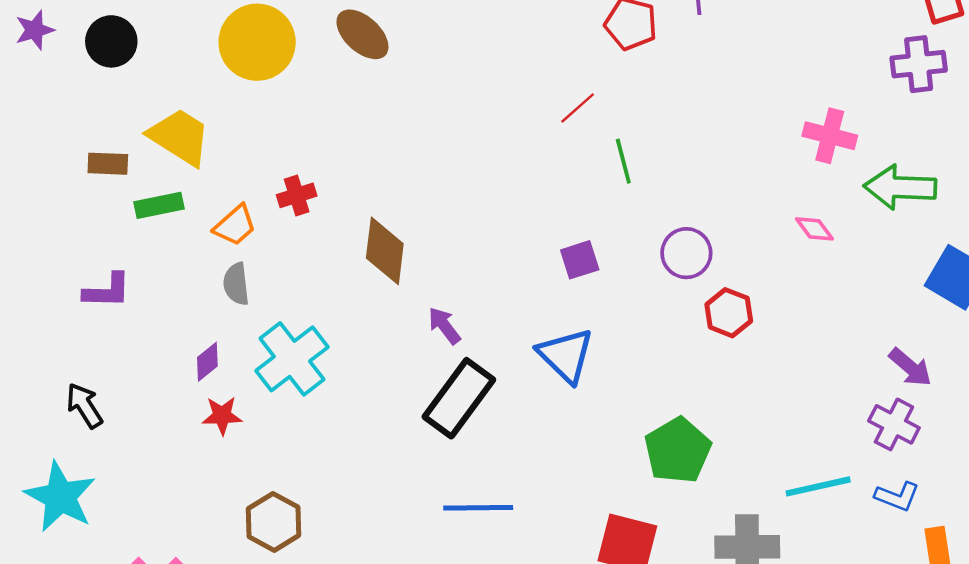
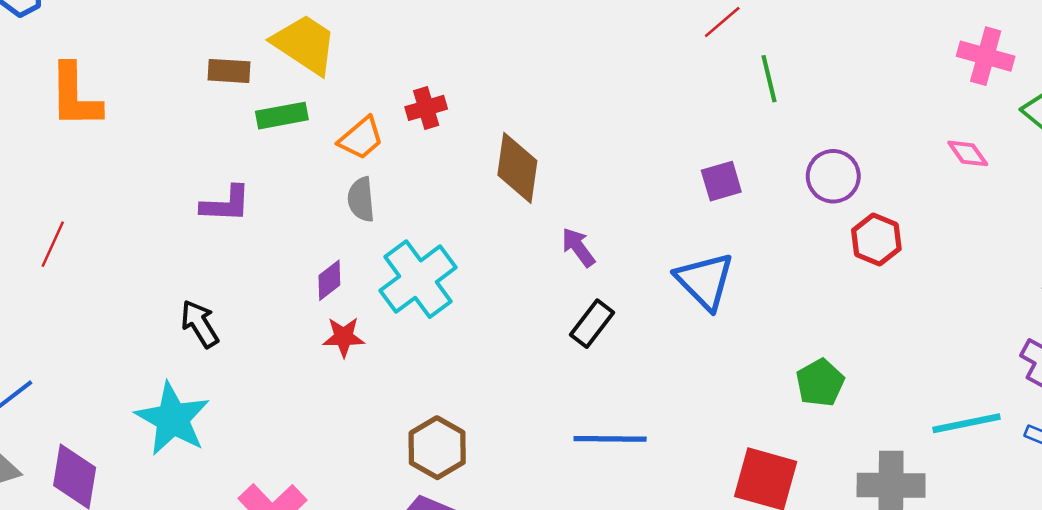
black rectangle: (459, 398) -> (592, 324), size x0.6
green pentagon: (678, 450) -> (820, 383), size x0.7
brown hexagon: (274, 522) -> (437, 448), moved

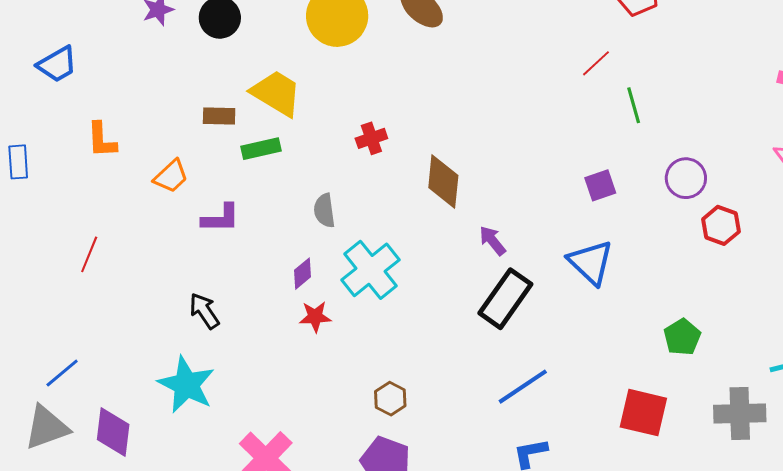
orange L-shape: (75, 96) -> (102, 140), size x0.7
orange trapezoid: (361, 138) -> (171, 176), moved
black rectangle: (592, 324) -> (505, 299), size x1.6
blue line: (610, 439) -> (523, 387), turned -32
brown hexagon: (437, 448) -> (390, 399), size x0.7

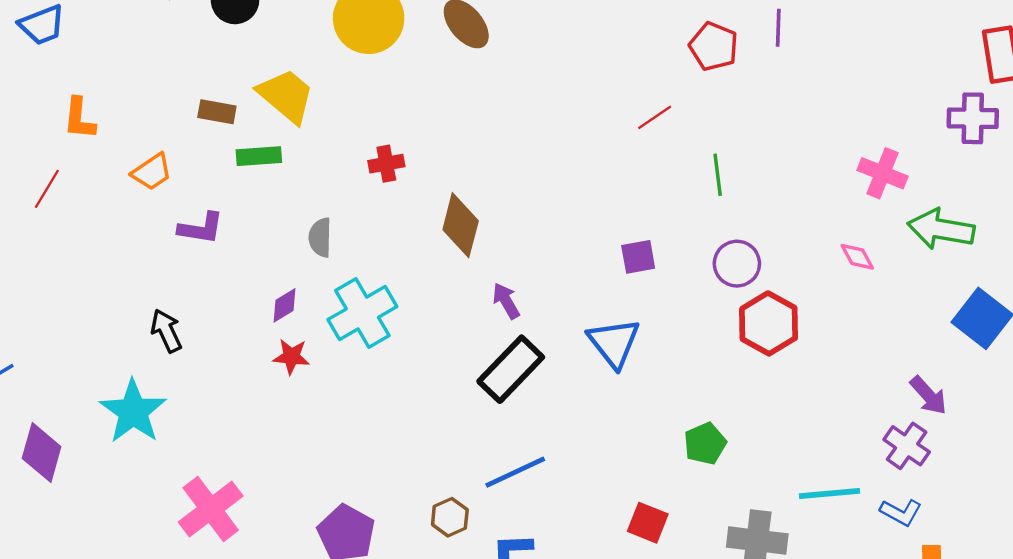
green line: (634, 105) -> (718, 175), moved
red hexagon: (721, 225) -> (769, 323), size x1.4
red line: (89, 254) -> (47, 189), moved
brown hexagon: (390, 399) -> (450, 517), moved
red square: (643, 413) -> (648, 523), size x0.7

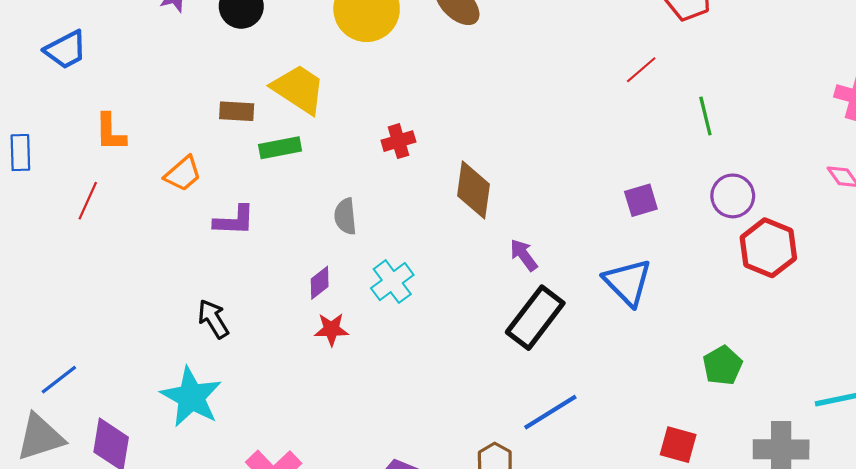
cyan cross: (362, 313) -> (392, 282), size x0.7

